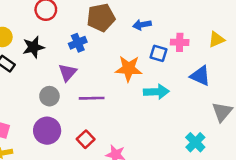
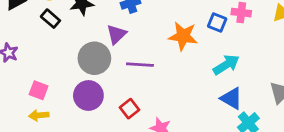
blue triangle: (200, 76) -> (232, 98), moved
cyan arrow: (156, 92) -> (226, 65), moved, turned -35
gray circle: (49, 96) -> (94, 58), size x1.5

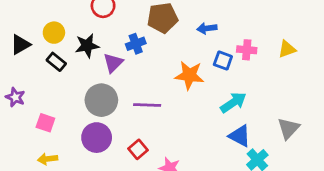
purple triangle: (116, 34) -> (113, 63), moved
pink square: (39, 90) -> (45, 123), moved

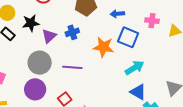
blue cross: (136, 44) -> (72, 32), moved
pink cross: (247, 50) -> (152, 21), moved
blue square: (223, 61) -> (128, 37), size x1.5

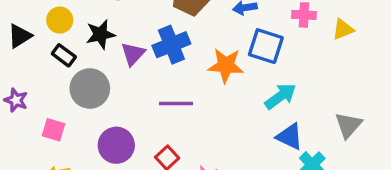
blue cross: (72, 32) -> (171, 45), size x1.5
gray circle: (40, 63) -> (90, 88), moved

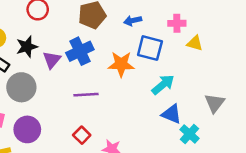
yellow triangle: (343, 29) -> (195, 43), moved, turned 42
purple circle: (116, 145) -> (27, 129), moved

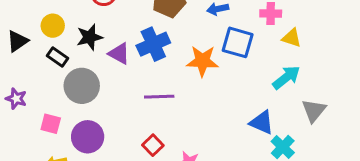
purple triangle: (52, 60) -> (119, 54), turned -42
cyan arrow: (163, 85) -> (286, 77), moved

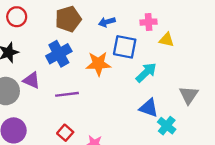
purple triangle: (119, 54) -> (32, 80), moved
cyan arrow: (286, 77) -> (146, 72), moved

